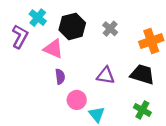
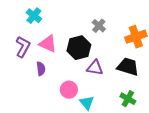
black hexagon: (72, 26) -> (79, 48), moved
purple L-shape: (20, 36) -> (23, 47), moved
purple semicircle: (60, 77) -> (41, 69), moved

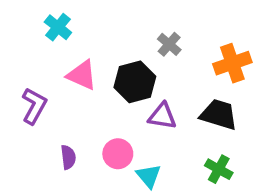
purple L-shape: (23, 47) -> (34, 106), moved
purple semicircle: (41, 69) -> (68, 157), moved

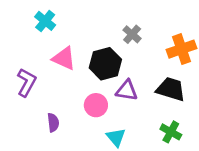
pink circle: (118, 154) -> (96, 105), moved

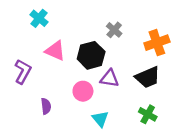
black trapezoid: (171, 89) -> (148, 77), turned 140

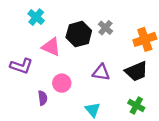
black hexagon: (91, 55) -> (79, 34), moved
purple L-shape: (23, 72) -> (21, 66), turned 80
pink circle: (83, 91) -> (62, 83), moved

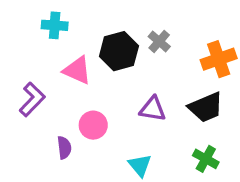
cyan cross: (36, 17) -> (55, 25), turned -35
purple L-shape: (21, 66) -> (32, 99), turned -65

